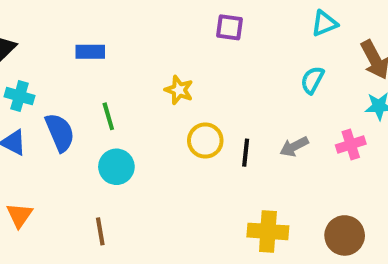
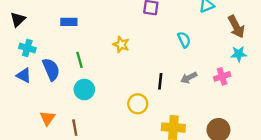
cyan semicircle: (312, 80) -> (184, 40), moved, turned 126
yellow circle: (205, 141) -> (138, 104), moved
orange triangle: (19, 215) -> (47, 118), moved

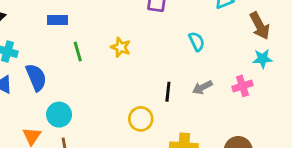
green line: (80, 60) -> (78, 52), moved
cyan circle: (84, 90) -> (59, 115), moved

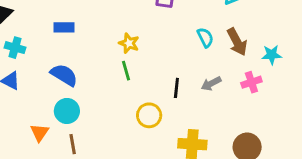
blue rectangle: (58, 20) -> (64, 27), moved
brown arrow: (260, 26) -> (237, 42), moved
green line: (78, 52) -> (126, 71), moved
blue semicircle: (36, 77) -> (64, 75), moved, turned -36

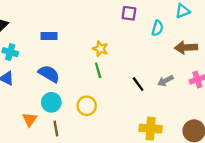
cyan semicircle: (205, 37) -> (157, 28), moved, turned 42
brown arrow: (237, 42) -> (186, 48), turned 115
black line: (176, 88) -> (138, 84), turned -42
yellow circle: (149, 115) -> (87, 106), moved

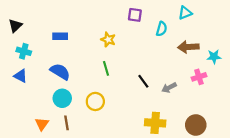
yellow star: (100, 49) -> (108, 40), moved
gray arrow: (165, 81) -> (169, 88), moved
orange triangle: (30, 119) -> (42, 124), moved

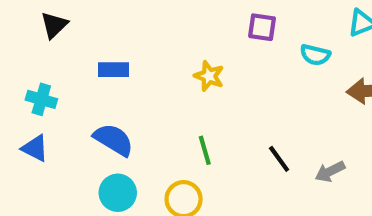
black triangle: (15, 26) -> (54, 25), moved
cyan semicircle: (162, 29) -> (315, 55), turned 88
green line: (106, 68) -> (205, 150), moved

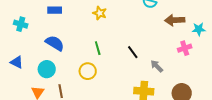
blue triangle: (35, 148) -> (17, 62), moved
gray arrow: (330, 172) -> (157, 66), moved, turned 72
cyan circle: (118, 193) -> (47, 69), moved

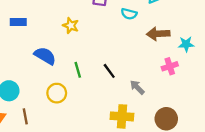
blue semicircle: (55, 43) -> (45, 56), moved
green line: (98, 48) -> (78, 70), moved

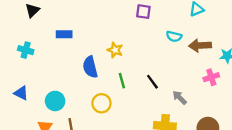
cyan semicircle: (129, 14) -> (174, 36), moved
yellow star: (71, 26) -> (115, 50), moved
blue semicircle: (45, 56) -> (90, 67), turned -135

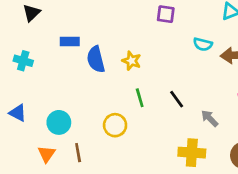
blue semicircle: (90, 67) -> (96, 59), moved

